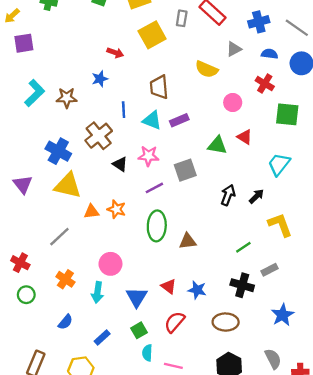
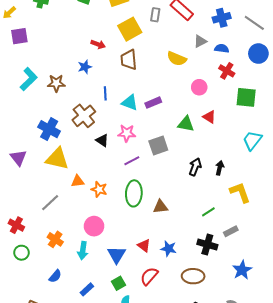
blue semicircle: (269, 54) -> (222, 48), moved
brown trapezoid: (159, 87) -> (129, 60), moved
cyan trapezoid: (279, 164) -> (252, 140), moved
black arrow: (256, 196) -> (220, 168), turned -32
orange star: (116, 209) -> (99, 189), moved

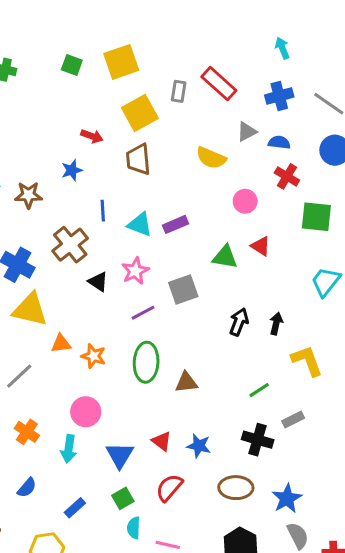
pink star: (127, 133) -> (135, 271), turned -30
blue star: (242, 270) -> (287, 498), moved

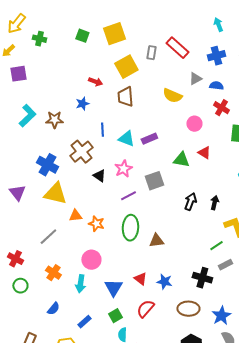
green line: (259, 390) -> (216, 246), moved

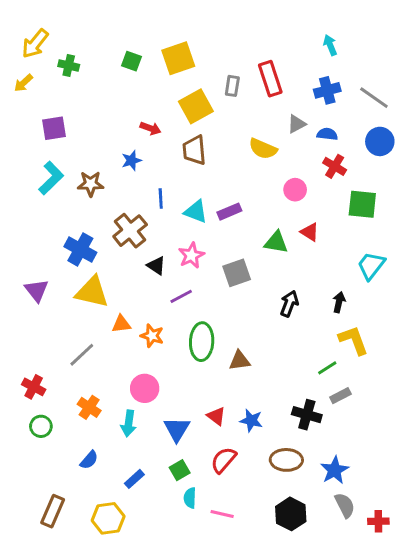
red rectangle: (177, 48) -> (270, 79), turned 30
purple square: (18, 74) -> (54, 128), moved
purple line: (128, 196) -> (181, 296), moved
black arrow: (214, 203) -> (339, 302), moved

